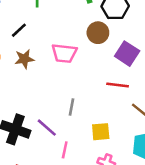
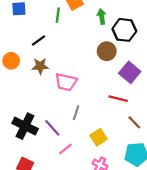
pink trapezoid: (64, 53) -> (66, 82), moved
yellow square: (101, 132) -> (99, 137), turned -35
pink line: (65, 150) -> (65, 149), turned 32

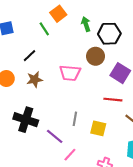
green line: (58, 15) -> (44, 29), turned -32
pink trapezoid: (66, 82) -> (70, 73), moved
black cross: (25, 126) -> (26, 120), moved
yellow square: (99, 137) -> (98, 128), moved, turned -35

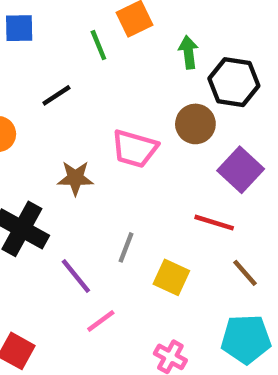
brown star: (35, 80) -> (75, 178), moved

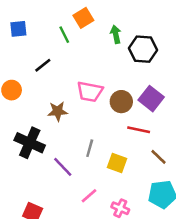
brown circle: (195, 124) -> (121, 102), moved
pink line: (101, 321) -> (89, 196), moved

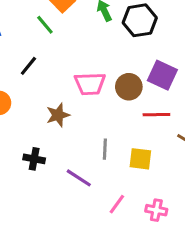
black cross: (30, 143) -> (34, 159), size x0.6

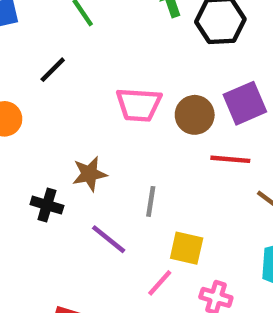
purple square: (162, 75) -> (245, 103), turned 36
brown star: (58, 115) -> (89, 174), moved
yellow square: (140, 159) -> (187, 248), moved

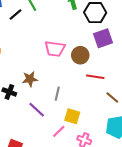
black line: (53, 70) -> (16, 15), moved
purple square: (245, 103) -> (103, 38), moved

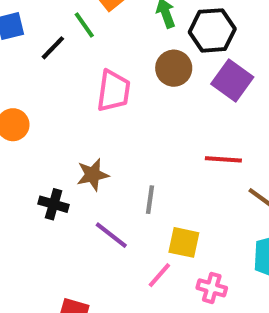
purple square: (103, 38) -> (232, 81), turned -30
pink trapezoid: (55, 49) -> (114, 91), moved, turned -85
brown circle: (80, 55) -> (174, 68), moved

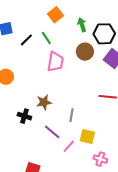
green line: (84, 25) -> (46, 38), moved
pink line: (159, 275) -> (69, 146), moved

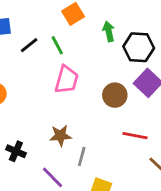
brown circle: (85, 52) -> (115, 95), moved
brown star: (44, 102) -> (60, 136), moved

